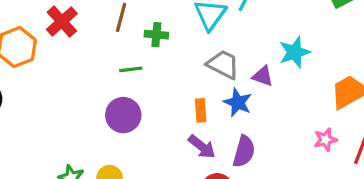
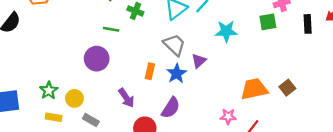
cyan star: (295, 52) -> (226, 31), moved
purple triangle: (263, 76) -> (199, 61), turned 42
purple arrow: (202, 147) -> (126, 98), moved

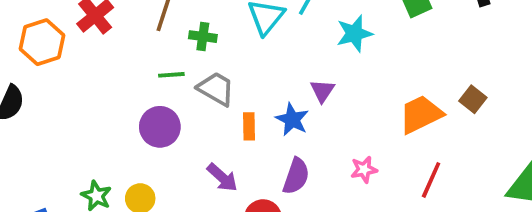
gray trapezoid: (174, 45) -> (216, 89), moved
pink star: (228, 116) -> (364, 169), moved

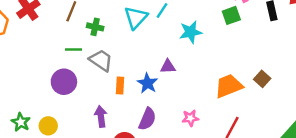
purple triangle: (322, 91) -> (168, 67), turned 49
purple arrow: (222, 177) -> (101, 116), turned -144

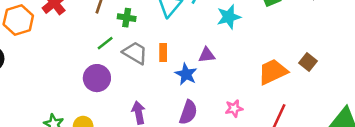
green line: (74, 50) -> (105, 43), turned -35
orange rectangle: (120, 86) -> (163, 53), moved

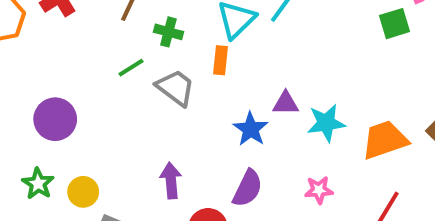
cyan star: (229, 17) -> (326, 123), moved
orange rectangle: (163, 53) -> (220, 60), moved
purple circle: (97, 78) -> (55, 119), moved

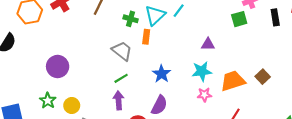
green cross: (168, 32) -> (131, 19), moved
green line: (131, 68) -> (121, 78), moved
purple triangle: (286, 103) -> (208, 44), moved
pink star: (319, 190) -> (204, 95), moved

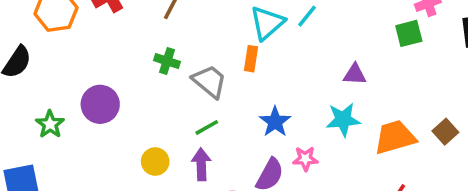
green cross: (131, 19) -> (167, 61), moved
pink star: (204, 95) -> (305, 159), moved
green star: (48, 101) -> (50, 124), moved
yellow circle: (72, 105) -> (155, 162), moved

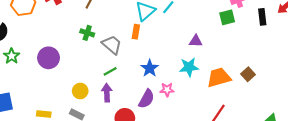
green star: (50, 124) -> (12, 56), moved

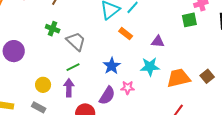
orange rectangle: (136, 32) -> (126, 34), moved, turned -64

